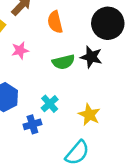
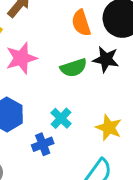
orange semicircle: (55, 22) -> (81, 23), moved
pink star: (20, 50) -> (21, 58), size x1.5

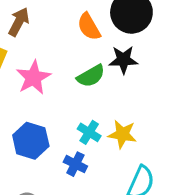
yellow star: (109, 128) -> (122, 134), moved
blue cross: (43, 144) -> (75, 164), turned -30

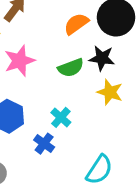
orange semicircle: (89, 27) -> (76, 24), turned 75
yellow star: (122, 134) -> (110, 92), moved

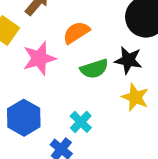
orange semicircle: (76, 24) -> (76, 32), moved

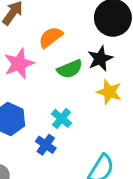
black star: (128, 60) -> (100, 59), turned -30

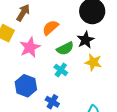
cyan cross: (61, 118) -> (61, 70), moved

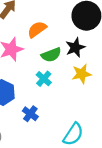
yellow star: (93, 62) -> (82, 74), turned -30

